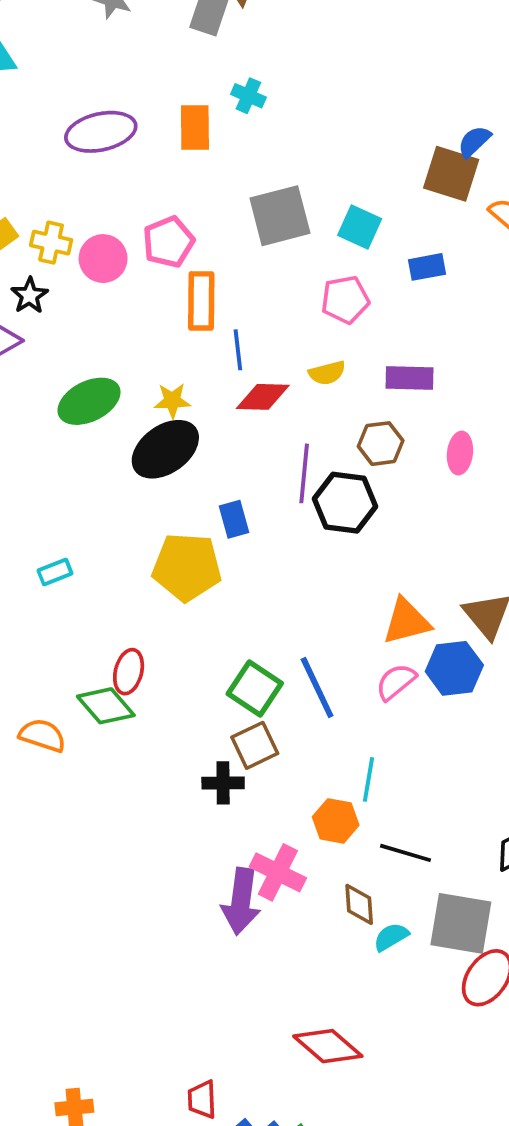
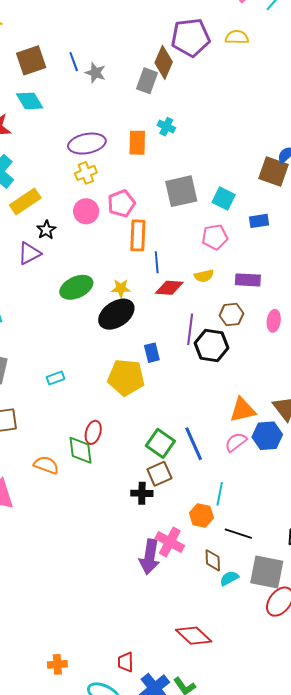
yellow cross: (51, 243) -> (86, 173), moved, turned -35
green diamond: (106, 706) -> (80, 450), turned 32

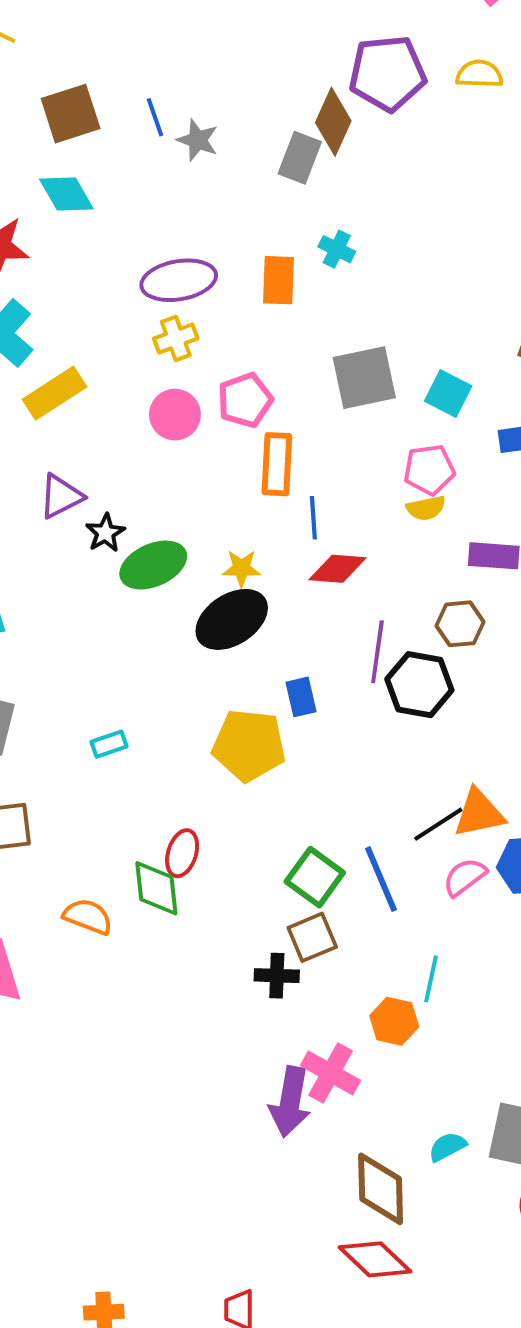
black star: (46, 230) -> (105, 533), moved
yellow semicircle: (204, 276) -> (426, 508), moved
black line: (238, 534) -> (438, 824), moved, turned -52
brown diamond: (213, 560) -> (381, 1189), moved, size x1.6

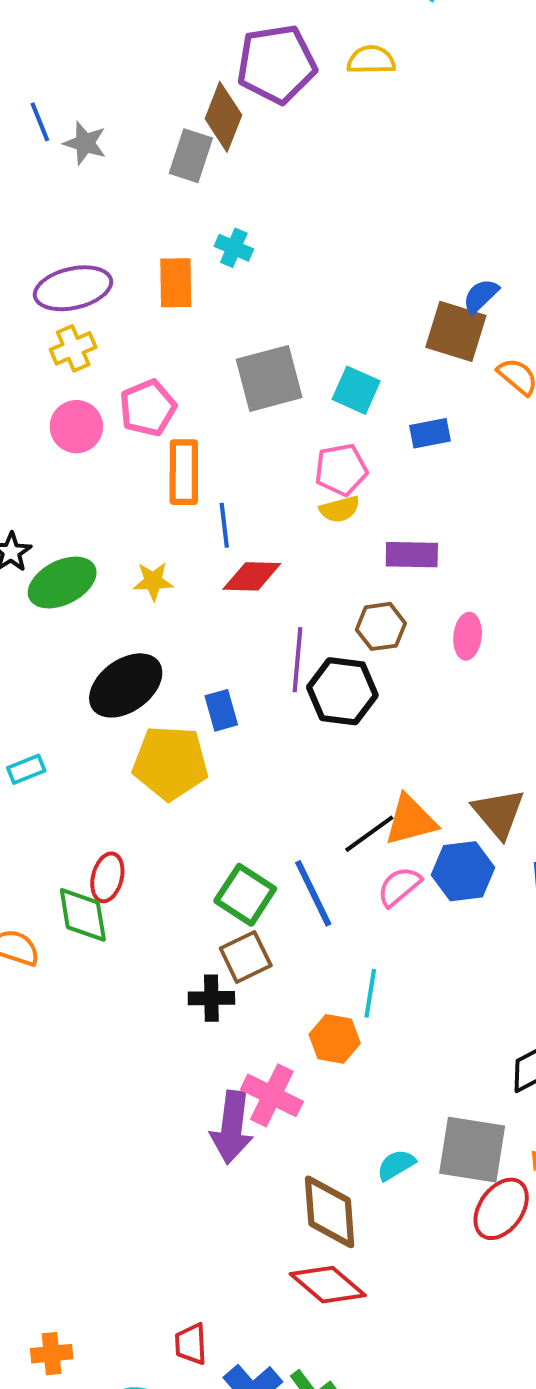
black ellipse: (232, 619) -> (126, 685), moved

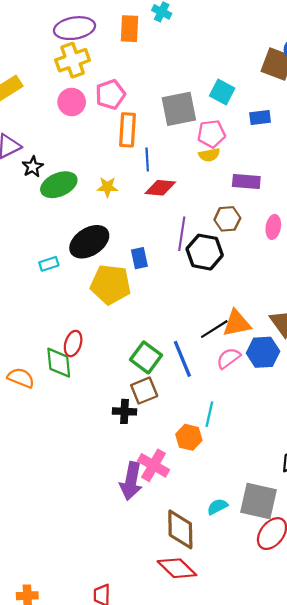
yellow cross: (73, 348) -> (73, 60), size x1.4
gray square: (269, 378) -> (179, 109), moved
cyan rectangle: (26, 769) -> (49, 264), moved

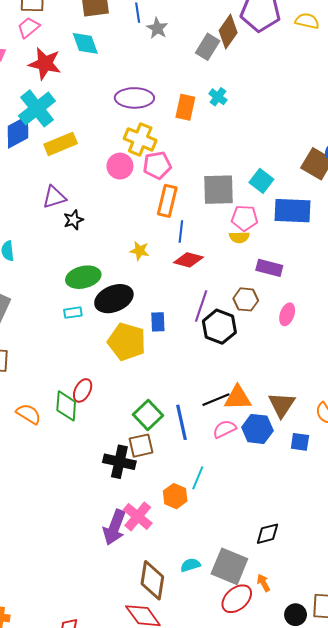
yellow cross: (73, 60) -> (140, 139), moved, turned 32
blue rectangle: (260, 117) -> (292, 211), size x1.8
green ellipse: (59, 185) -> (83, 277), moved
black cross: (124, 411) -> (119, 462), size x1.4

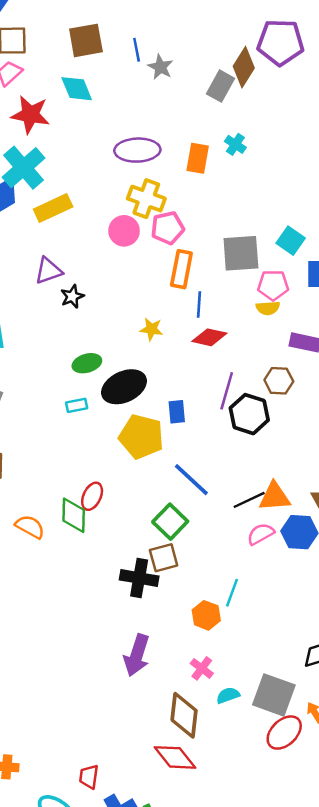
green ellipse: (83, 277) -> (87, 363), size x0.7
blue line: (182, 422) -> (191, 480), moved, turned -32
pink cross: (138, 516) -> (202, 668), moved, size x0.7

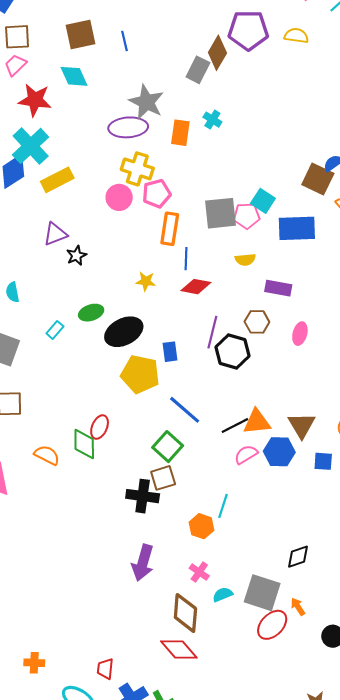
gray star: (160, 67) -> (146, 102), moved, size x1.6
pink pentagon: (273, 285) -> (247, 216), moved
cyan rectangle: (77, 405) -> (55, 330), moved, turned -36

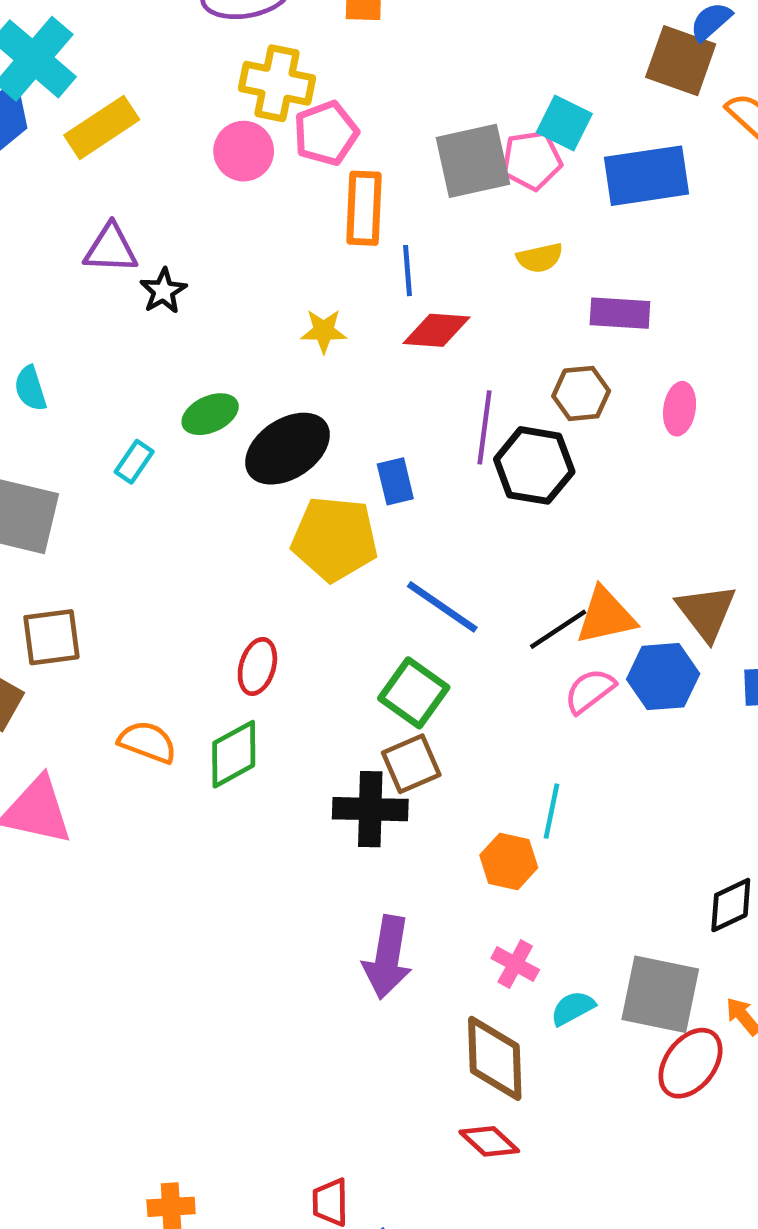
purple triangle: (55, 234) -> (111, 249), turned 30
green diamond: (84, 444) -> (234, 754), moved, turned 68
red diamond: (179, 650) -> (489, 1141), size x0.7

